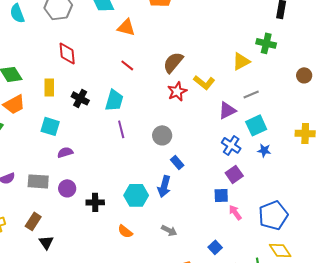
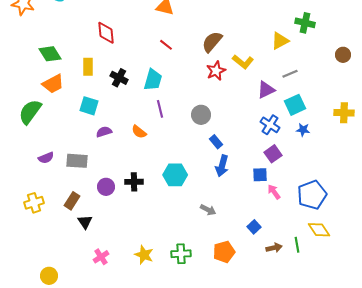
blue arrow: (164, 186) -> (222, 166), moved
purple circle: (67, 188) -> (106, 187), moved
orange semicircle: (125, 231) -> (139, 132), moved

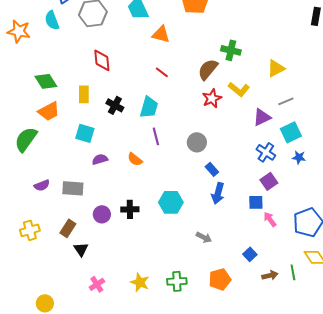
green cross: (305, 23) -> (231, 50), moved

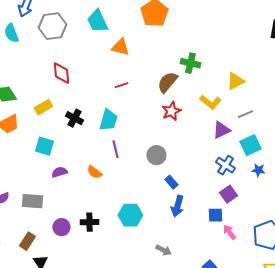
red line: (162, 72) -> (121, 85), turned -56
yellow L-shape: (239, 89) -> (210, 102), moved
yellow rectangle: (84, 94) -> (43, 107), turned 60

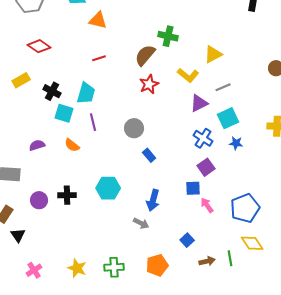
red diamond: (61, 73) -> (39, 46), turned -50
cyan square: (44, 146) -> (64, 113), moved
blue arrow: (177, 206) -> (153, 200), moved

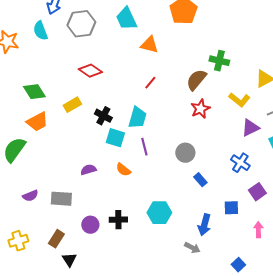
red line: (99, 58) -> (150, 83), turned -32
blue cross: (203, 138) -> (240, 163), moved
blue square: (193, 188) -> (231, 208), moved
pink arrow: (207, 205) -> (258, 230), turned 35

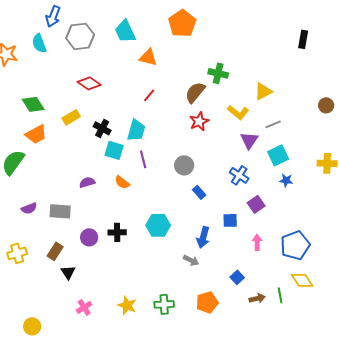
purple triangle: (250, 128) -> (249, 140), turned -30

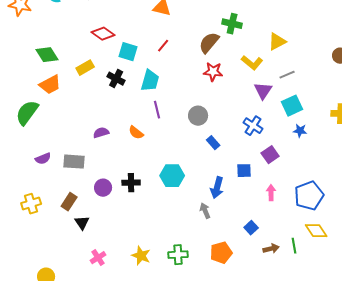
red star: (199, 121) -> (213, 72), turned 30
cyan square: (114, 150) -> (128, 52), moved
gray arrow: (191, 260) -> (205, 211), turned -140

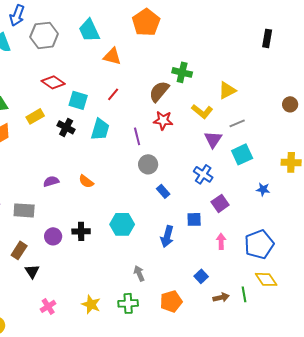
purple line: (157, 110) -> (137, 136), moved
blue star: (300, 131) -> (263, 189), moved
gray arrow: (205, 211) -> (139, 273), moved

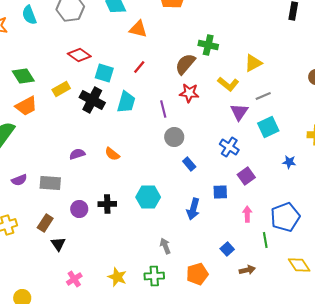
black cross: (66, 127) -> (92, 100), size x1.4
yellow diamond: (266, 279) -> (299, 265), moved
green line: (244, 294) -> (265, 240), moved

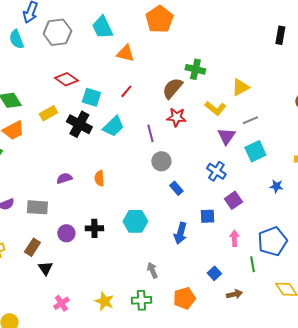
cyan trapezoid: (126, 102) -> (113, 126), turned 30
orange semicircle: (112, 154) -> (99, 178), turned 49

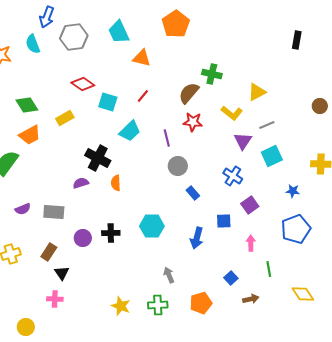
black cross: (79, 124) -> (98, 158), moved
blue pentagon: (272, 241) -> (296, 229), moved
pink cross: (61, 303) -> (55, 299), moved, turned 35

